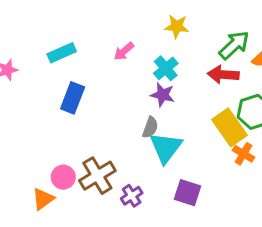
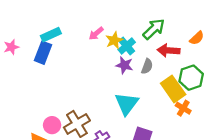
yellow star: (177, 26) -> (114, 40), moved, turned -30
green arrow: (234, 45) -> (154, 29), moved
blue rectangle: (73, 98) -> (43, 53), moved
gray semicircle: (150, 127) -> (147, 66), moved

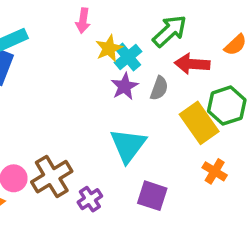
pink arrow: (96, 34) -> (83, 21), moved, turned -42
purple star: (124, 65) -> (125, 86), turned 30
orange cross: (183, 108) -> (215, 171), moved

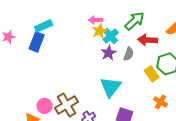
pink arrow: (83, 21) -> (96, 20), moved, turned 80
yellow rectangle: (199, 123) -> (152, 74), size x0.7

